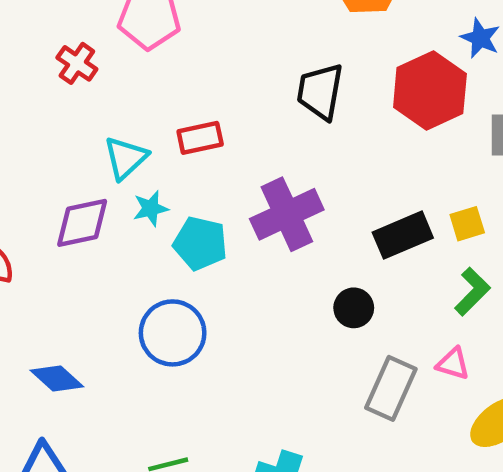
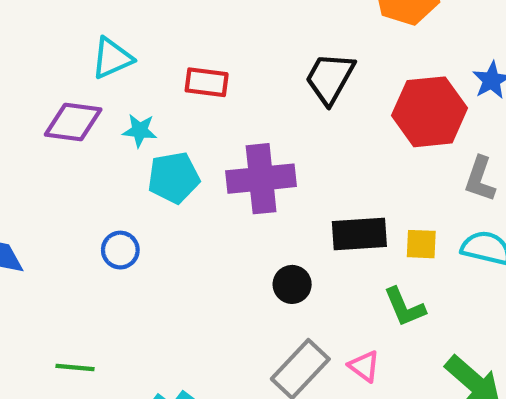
cyan triangle: (126, 158) -> (112, 58), moved
cyan pentagon: (200, 243) -> (174, 178), turned 30
green L-shape: (472, 292) -> (404, 307), turned 93
blue circle: (173, 333) -> (120, 250), size x0.6

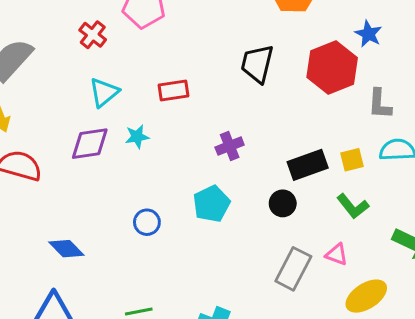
cyan pentagon: (174, 178) -> (211, 204), moved
purple cross: (261, 179) -> (230, 146), size x0.6
black circle: (292, 284) -> (283, 203), moved

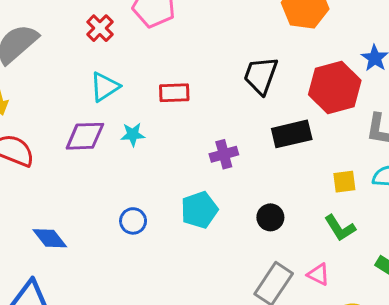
black rectangle: (308, 165) -> (292, 134), moved

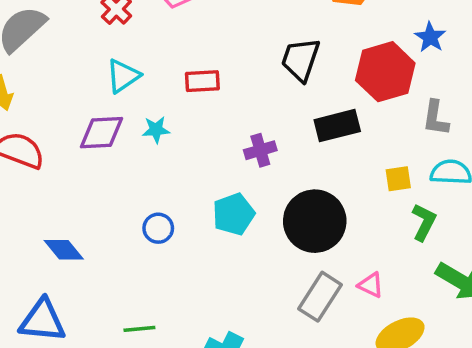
black circle: (270, 217) -> (315, 221), size x2.0
green L-shape: (340, 228) -> (424, 222), moved, turned -120

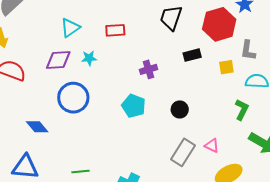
black rectangle: (337, 126) -> (192, 55), size x0.7
yellow square: (398, 179) -> (226, 67), moved
cyan pentagon: (234, 214) -> (134, 106), turned -30
black circle: (315, 221) -> (180, 109), size x0.5
blue circle: (158, 228) -> (73, 98), moved, size x1.8

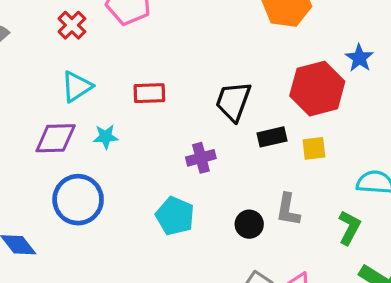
black trapezoid: (171, 18) -> (233, 101), moved
gray L-shape: (248, 50) -> (288, 210), moved
yellow square: (226, 67) -> (314, 148), moved

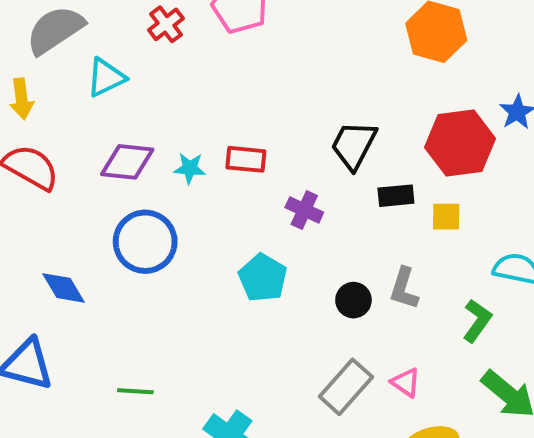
cyan triangle: (77, 87) -> (106, 77), moved
red rectangle: (149, 93) -> (246, 159), moved
purple cross: (201, 158) -> (304, 210), turned 32

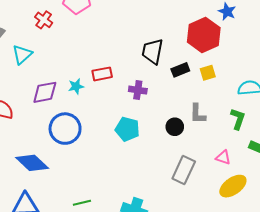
blue diamond: (64, 288) -> (32, 163), size x1.4
pink triangle: (406, 383) -> (223, 157), moved

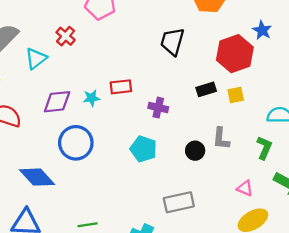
red cross: (44, 20) -> (66, 36), moved
black trapezoid: (152, 51) -> (172, 42), moved
gray rectangle: (184, 170) -> (179, 202), moved, turned 48

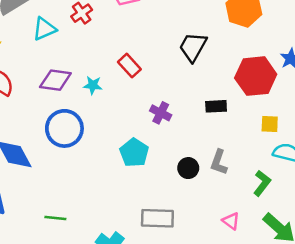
red rectangle: (121, 87) -> (129, 66), moved, turned 40
yellow square: (236, 95) -> (270, 124), moved

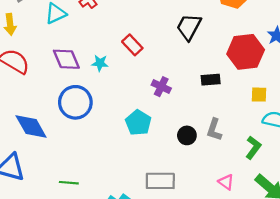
purple diamond: (55, 80) -> (66, 59), turned 60

